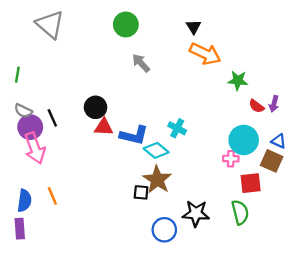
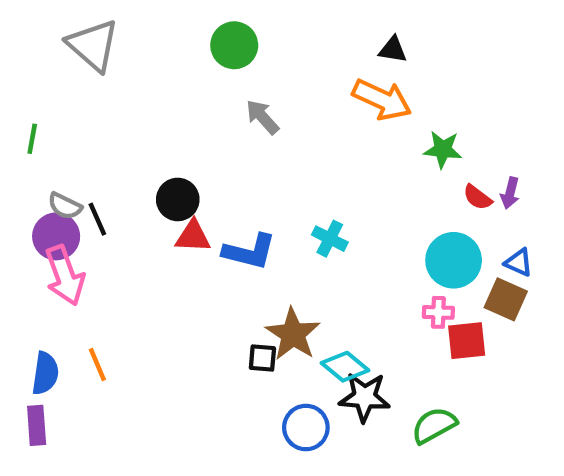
black triangle: (193, 27) -> (393, 50), moved, turned -49
gray semicircle: (23, 111) -> (65, 206), moved
cyan diamond: (156, 150) -> (345, 367), moved
pink cross: (231, 159) -> (438, 312), moved
green semicircle: (240, 212) -> (434, 425), moved, turned -105

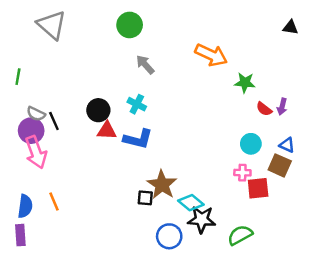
black triangle: (393, 50) -> (290, 27), moved
cyan cross: (330, 239) -> (137, 104), moved
cyan circle: (454, 260) -> (251, 144), size x0.7

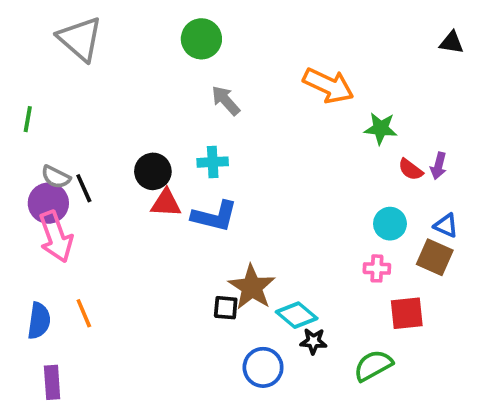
cyan cross: (137, 104) -> (213, 162), turned -30
red square: (258, 188) -> (407, 313), moved
black star: (202, 219) -> (313, 341), size x0.6
purple rectangle: (20, 235) -> (52, 382), moved

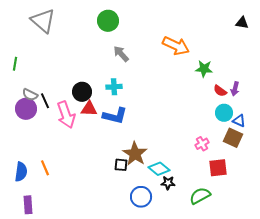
cyan circle: (390, 224) -> (224, 113), moved
pink arrow: (56, 237) -> (66, 115), moved
pink cross: (377, 268) -> (202, 144), turned -32

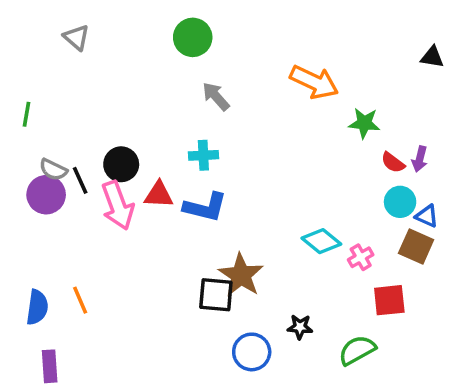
gray triangle: (43, 21) -> (76, 37), size x0.6
black triangle: (242, 23) -> (432, 57), moved
black circle: (82, 92) -> (121, 164), moved
black square: (121, 165) -> (216, 295), size x1.5
cyan diamond: (159, 169) -> (321, 241), moved

